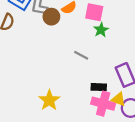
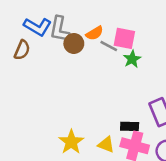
gray line: (81, 55) -> (109, 46), moved
yellow triangle: (119, 99) -> (106, 145), moved

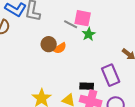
orange semicircle: (95, 33) -> (60, 48), moved
brown circle: (74, 43) -> (49, 44), moved

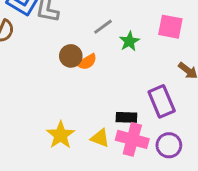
pink square: (83, 18) -> (170, 27), moved
gray line: (71, 24) -> (103, 27), turned -64

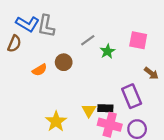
orange semicircle: (87, 62) -> (40, 70), moved
yellow triangle: (100, 138) -> (89, 110), moved, turned 40

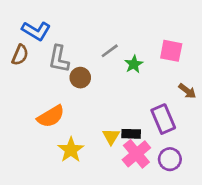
gray L-shape: (46, 26) -> (59, 59), moved
orange semicircle: (40, 70) -> (51, 116), moved, size x1.5
pink cross: (110, 125) -> (136, 154), turned 35

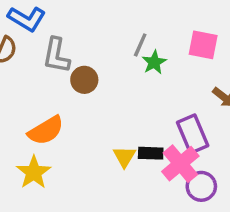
gray line: (110, 51) -> (140, 45), moved, turned -30
yellow star: (71, 150) -> (34, 172), moved
pink cross: (136, 154) -> (180, 164), moved

